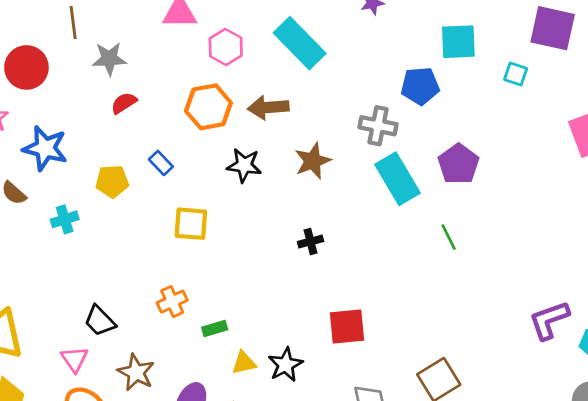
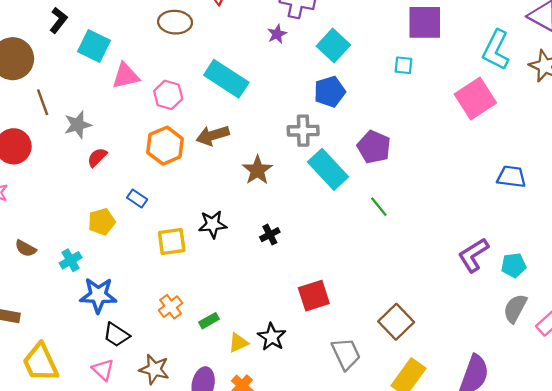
cyan square: (458, 42) -> (333, 45), moved, turned -32
blue star: (45, 148) -> (98, 295), moved
black star: (244, 165) -> (213, 224), moved

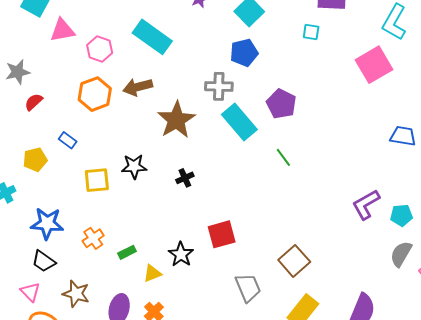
brown star: (257, 170) -> (176, 120), size x1.4
blue star: (98, 295) -> (47, 223), moved
black star: (272, 337) -> (181, 254), moved

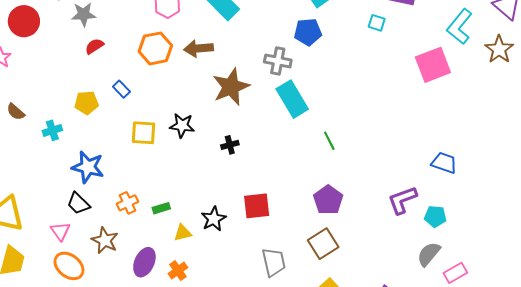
purple pentagon: (281, 104) -> (328, 200), moved
blue trapezoid: (403, 136) -> (444, 163), moved
orange cross: (93, 238) -> (128, 203), moved

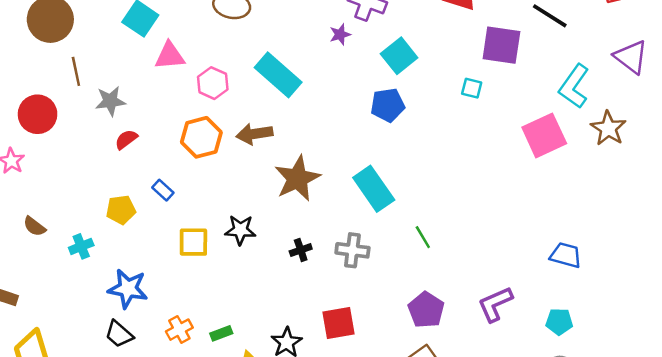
brown star: (499, 49) -> (608, 128), moved
gray cross: (278, 61) -> (352, 250), moved
purple L-shape: (402, 200) -> (495, 304), moved

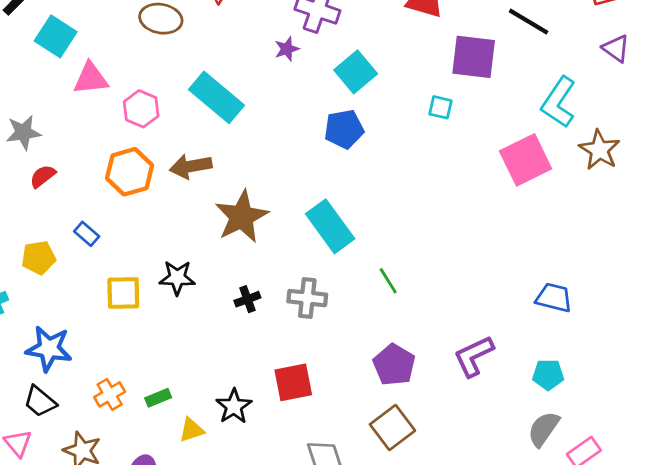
purple triangle: (631, 57) -> (616, 48), moved, size x0.7

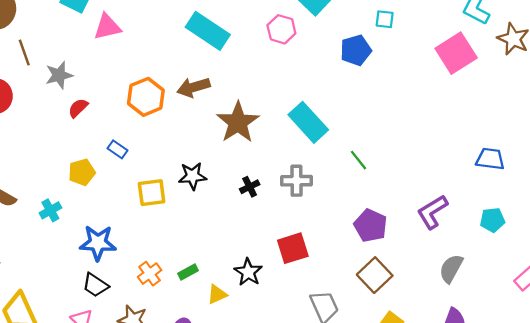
pink hexagon: (141, 109) -> (281, 29), moved
blue pentagon: (344, 129) -> (356, 50), moved
gray semicircle: (544, 429) -> (451, 269), moved

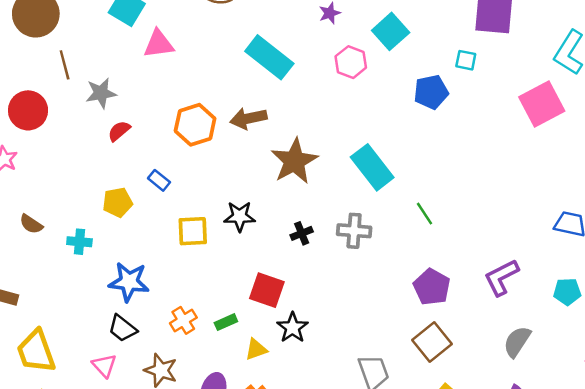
cyan cross: (50, 210) -> (79, 242), turned 30
red square: (293, 248) -> (267, 290), moved, turned 32

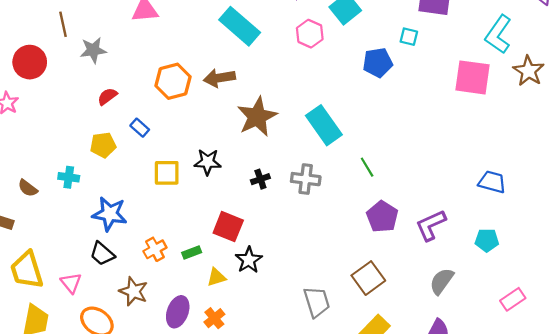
pink square: (542, 104) -> (472, 77), turned 33
red semicircle: (119, 131) -> (107, 96), moved
brown semicircle: (31, 224) -> (28, 188), moved
purple pentagon: (432, 287) -> (382, 217), moved
pink triangle: (104, 366) -> (71, 283), moved

